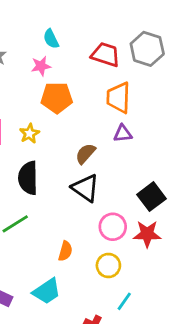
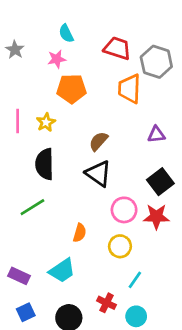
gray hexagon: (147, 49) -> (156, 62), moved
purple triangle: (123, 133) -> (156, 134), moved

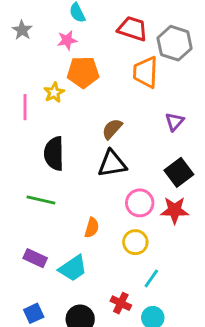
yellow star: (46, 122) -> (54, 93), moved
purple triangle: (156, 134) -> (175, 122), turned -42
black triangle: (98, 174) -> (112, 164), turned -44
green line: (32, 207) -> (41, 200), turned 45
purple rectangle: (19, 276) -> (35, 258), moved

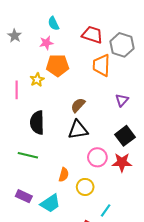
yellow circle: (135, 242) -> (85, 187), moved

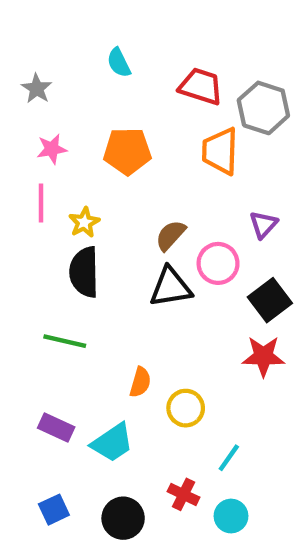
pink star: (46, 43) -> (52, 149), moved
yellow star: (37, 80) -> (84, 222), moved
pink circle: (97, 157) -> (218, 263), moved

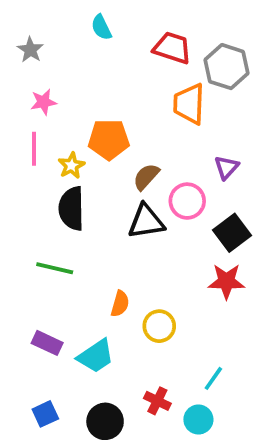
orange pentagon: (127, 151) -> (109, 139), moved
cyan line: (229, 458) -> (213, 378), moved

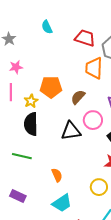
brown semicircle: (146, 177) -> (78, 97), moved
orange semicircle: (120, 304) -> (57, 175), turned -40
yellow circle: (159, 326) -> (99, 187), moved
cyan trapezoid: (96, 356) -> (62, 203), moved

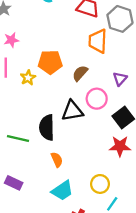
black semicircle: (31, 124) -> (47, 127), moved
yellow circle: (99, 187) -> (100, 184), moved

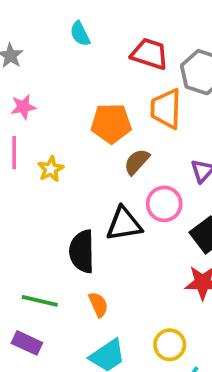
orange pentagon: (50, 62) -> (111, 123), moved
green line: (18, 139) -> (40, 301), moved

